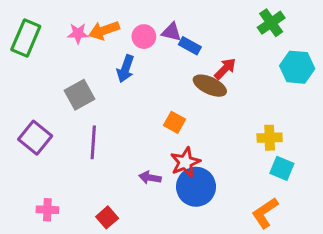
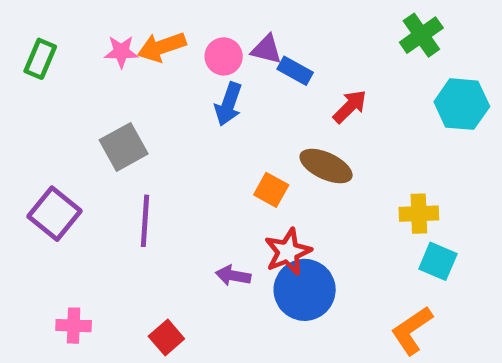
green rectangle: (26, 38) -> (40, 59), size x0.7
blue arrow: (125, 69) -> (228, 104), moved
brown ellipse: (210, 86) -> (326, 166), moved

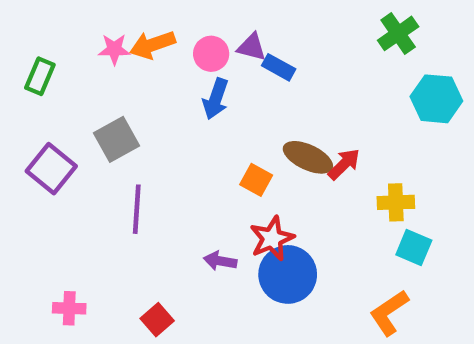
green rectangle: (40, 59) -> (40, 76), moved
red arrow: (350, 106) -> (344, 164), moved
purple square: (55, 214) -> (51, 169), moved

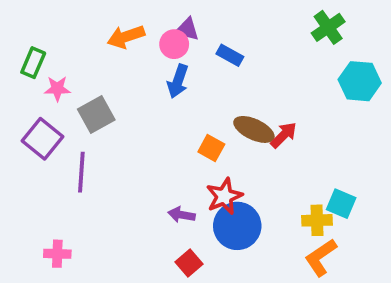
purple triangle: (252, 47) -> (187, 29), moved
pink star: (114, 49) -> (57, 89), moved
yellow cross: (396, 202) -> (317, 220), moved
purple line: (137, 209) -> (81, 172), moved
red square: (157, 320) -> (189, 263), moved

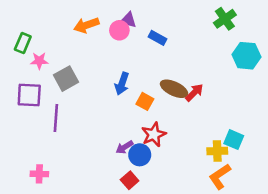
blue arrow: (178, 81) -> (122, 84), moved
purple square: (42, 139) -> (29, 95), turned -36
purple arrow: (182, 215) -> (124, 147), turned -42
blue circle: (237, 226) -> (140, 155), moved, size x0.7

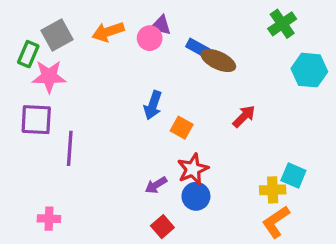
pink star: (39, 61) -> (49, 76), size x1.5
gray square: (66, 79) -> (57, 35), moved
brown ellipse: (174, 89) -> (218, 61), moved
blue circle: (140, 155) -> (196, 196), moved

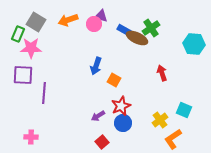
green cross: (282, 24) -> (151, 28), moved
gray square: (57, 35) -> (36, 22), turned -30
red arrow: (244, 116) -> (162, 73), moved, turned -63
yellow cross: (273, 190) -> (160, 120), moved, turned -35

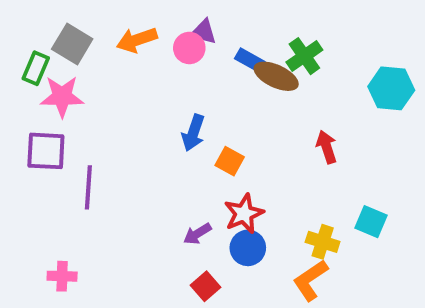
yellow cross: (160, 120) -> (323, 242), turned -35
orange L-shape: (173, 139) -> (310, 280), moved

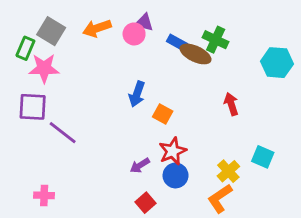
green cross: (304, 56) -> (216, 40), turned -30
purple line: (88, 187) -> (63, 133), turned -56
yellow cross: (323, 242) -> (228, 171), turned 30

